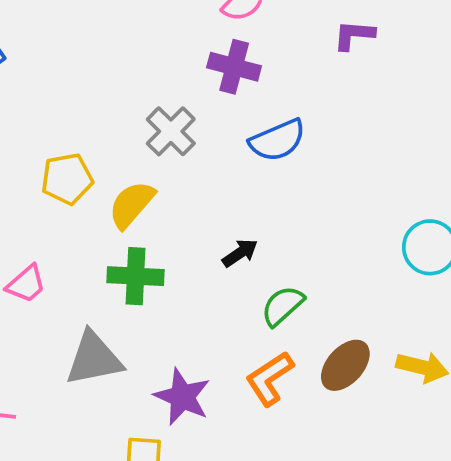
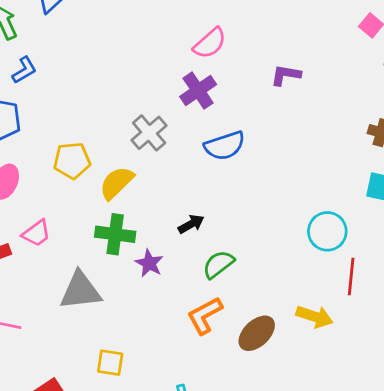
purple cross: (234, 67) -> (198, 91), turned 36
brown ellipse: (345, 365) -> (257, 333), moved
purple star: (182, 397) -> (149, 263), moved, size x0.7

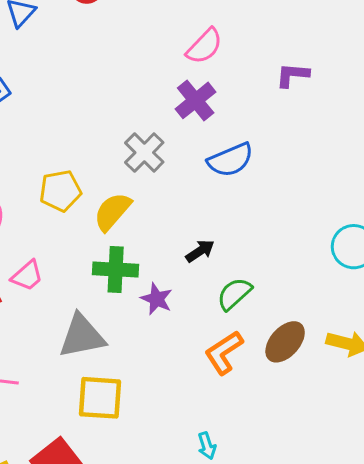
brown ellipse: (257, 333) -> (285, 342), moved
yellow square: (110, 363) -> (100, 398), moved, size x1.5

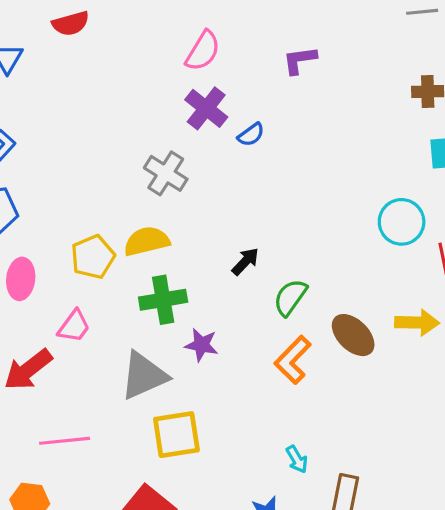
blue semicircle: (230, 160) -> (251, 135), moved, size x0.6
yellow pentagon: (60, 191) -> (93, 257), moved
yellow semicircle: (112, 212) -> (147, 241), turned 48
purple star: (157, 299) -> (201, 345), moved
brown ellipse: (285, 342) -> (353, 335), turned -75

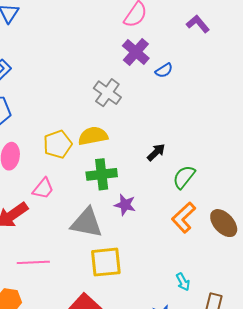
purple L-shape: (300, 60) -> (198, 24), turned 55
brown ellipse: (353, 335) -> (224, 223), moved
gray triangle: (144, 376) -> (87, 223), turned 32

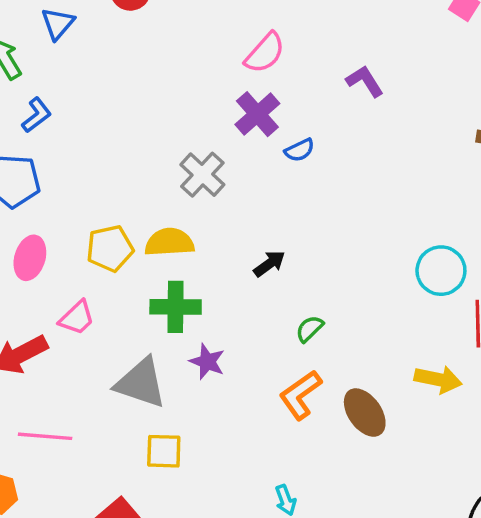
black arrow: (156, 152) -> (269, 264), moved
green semicircle: (184, 177) -> (310, 329), size x0.7
yellow square: (106, 262) -> (164, 451), size x0.7

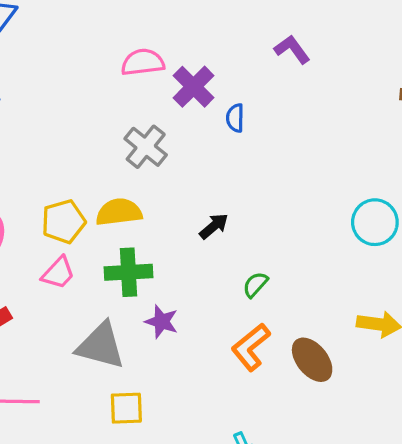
pink semicircle: (265, 53) -> (143, 62), moved, turned -135
blue semicircle: (299, 150) -> (235, 118), turned 120
pink trapezoid: (77, 318) -> (58, 273), moved

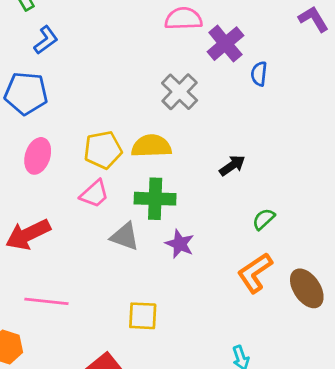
gray triangle: (101, 346) -> (125, 236), moved, size x0.7

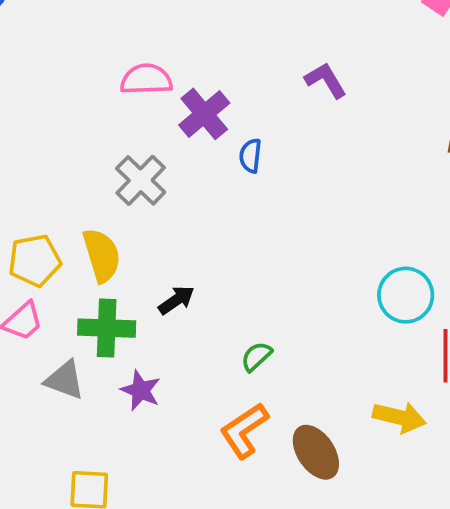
yellow semicircle: (151, 146) -> (102, 255), turned 75
black arrow: (232, 165) -> (176, 300), moved

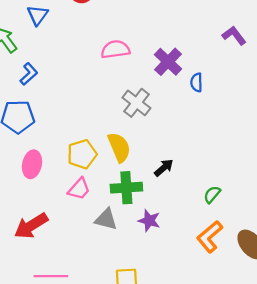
pink semicircle: (146, 79) -> (115, 49), moved

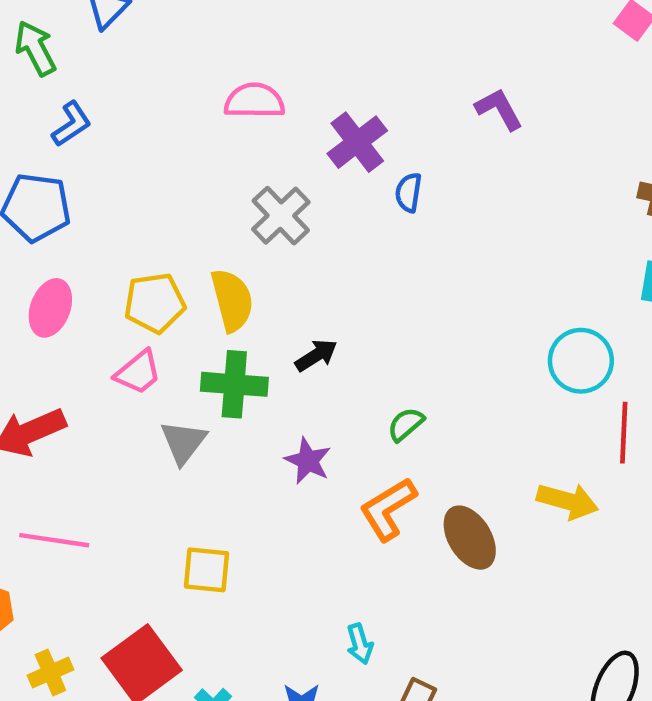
gray triangle: (106, 219) -> (183, 442), turned 45
purple star: (149, 221) -> (308, 461), moved

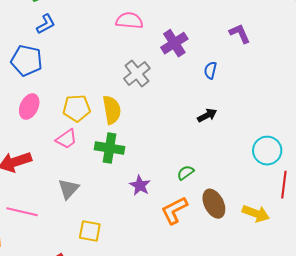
blue semicircle: (409, 193) -> (210, 70), moved
black arrow: (316, 355) -> (207, 115), moved
gray triangle: (183, 442) -> (68, 189), moved
brown ellipse: (470, 538) -> (214, 204), moved

